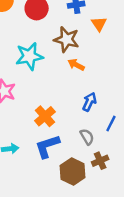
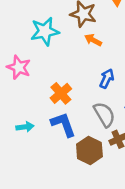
gray semicircle: (87, 137) -> (104, 114), size x1.5
blue L-shape: (47, 146) -> (63, 124), turned 88

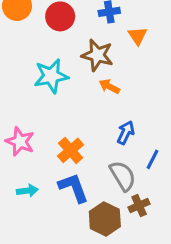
pink star: (19, 67) -> (20, 141), moved

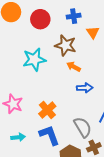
blue arrow: (126, 133) -> (85, 88), moved, turned 63

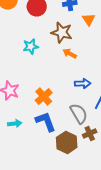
cyan star: (34, 60) -> (31, 46), size x0.7
blue arrow: (85, 88) -> (83, 83), moved

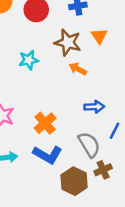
orange triangle: (89, 19) -> (99, 36), moved
blue L-shape: (46, 121) -> (48, 155), turned 140

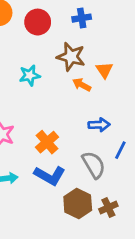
orange triangle: (99, 36) -> (104, 70), moved
brown cross: (103, 170) -> (108, 207), moved

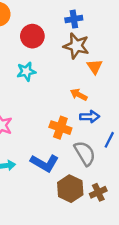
red circle: (38, 22) -> (32, 36), moved
brown star: (71, 57) -> (76, 46), moved
orange arrow: (82, 85) -> (79, 95), moved
orange cross: (47, 142) -> (60, 128), moved, turned -30

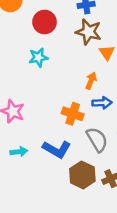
orange arrow: (79, 95) -> (91, 81), turned 84

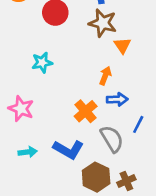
cyan star: (38, 57) -> (42, 63), moved
orange cross: (73, 114) -> (86, 111), turned 30

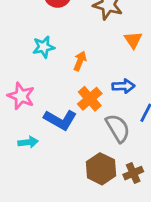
orange triangle: (122, 45) -> (133, 40), moved
orange arrow: (105, 76) -> (80, 61), moved
blue L-shape: (68, 149) -> (60, 120), moved

